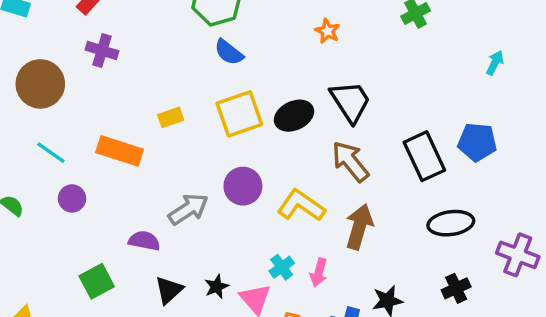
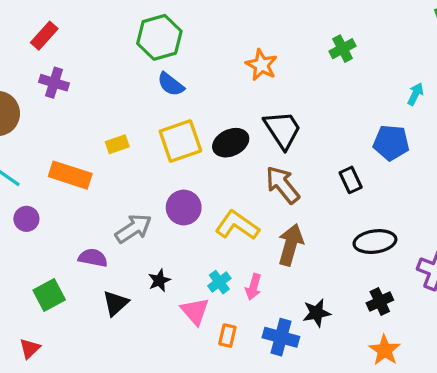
orange star: (327, 31) -> (261, 65), size x1.4
blue pentagon: (477, 142) -> (391, 143), moved
black rectangle: (424, 156) -> (351, 180), size x0.6
black star: (216, 287) -> (159, 280), moved

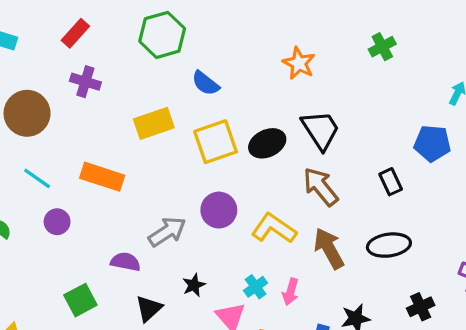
green hexagon: (159, 37) -> (162, 35), moved
yellow rectangle: (117, 144) -> (154, 123), moved, size x1.6
black ellipse: (375, 242) -> (389, 245), moved
brown arrow: (291, 245) -> (329, 248), turned -45

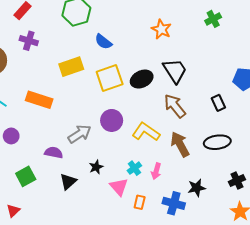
purple circle: (57, 222) -> (11, 136), moved

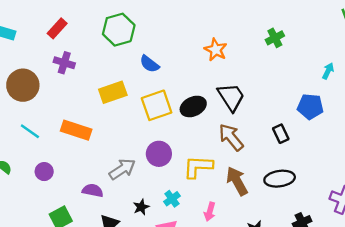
yellow L-shape: (146, 132) -> (198, 167), turned -32
cyan cross: (134, 168) -> (172, 199), moved

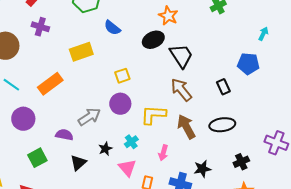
yellow square: (157, 105) -> (122, 76), moved, size x0.6
black ellipse: (193, 106) -> (153, 40), moved
orange rectangle: (76, 130) -> (50, 84), turned -55
purple circle: (44, 172) -> (23, 119), size x1.5

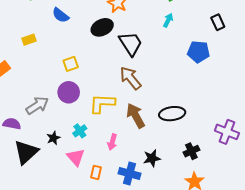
cyan arrow: (263, 34) -> (168, 20), moved
yellow rectangle: (81, 52) -> (29, 40), size x0.6
black rectangle: (223, 87) -> (218, 22), moved
black triangle: (78, 163) -> (26, 152), size x1.5

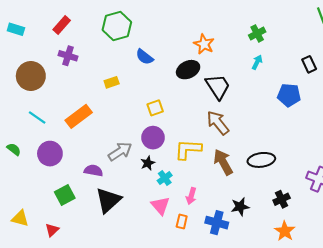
black star: (53, 138) -> (148, 163), moved
pink arrow: (112, 142) -> (191, 196), moved

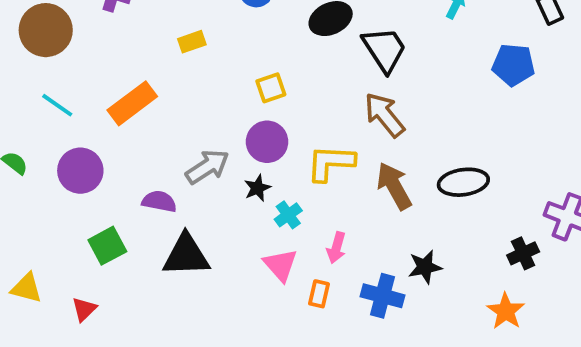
black cross: (282, 199) -> (523, 253), moved
black triangle: (108, 200) -> (186, 255), turned 40

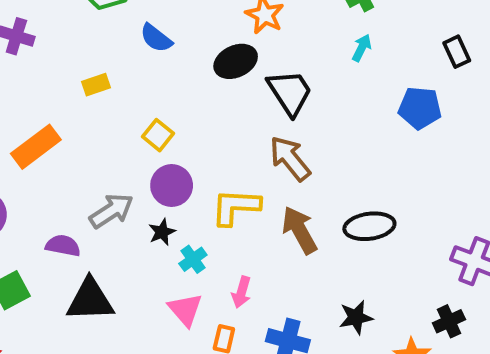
yellow square: (271, 88) -> (158, 135), moved, turned -32
black cross: (523, 253) -> (449, 321), moved
black star: (425, 267) -> (356, 317), moved

